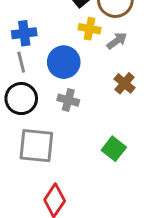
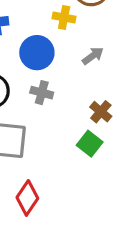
gray arrow: (117, 41) -> (93, 56), moved
brown cross: (124, 83) -> (101, 112), moved

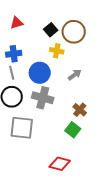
gray cross: (42, 93) -> (43, 98), size x1.5
red diamond: (27, 198) -> (60, 164), moved, turned 70

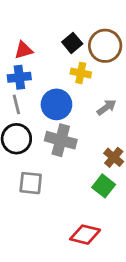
red triangle: (17, 23) -> (24, 50), moved
gray square: (22, 128) -> (31, 183), size x0.7

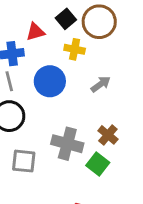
red triangle: (24, 50) -> (35, 32), moved
gray cross: (61, 140) -> (67, 144), moved

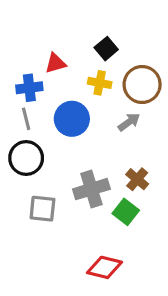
black square: (66, 19) -> (106, 49), moved
brown circle: (99, 22) -> (142, 85), moved
gray cross: (67, 144) -> (91, 189), turned -32

